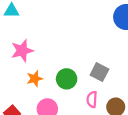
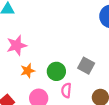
pink semicircle: (92, 99) -> (66, 90), moved

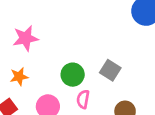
orange star: (28, 71) -> (19, 77), moved

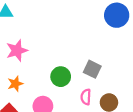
pink semicircle: (83, 99) -> (86, 97), moved

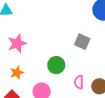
gray square: (92, 69) -> (82, 42), moved

